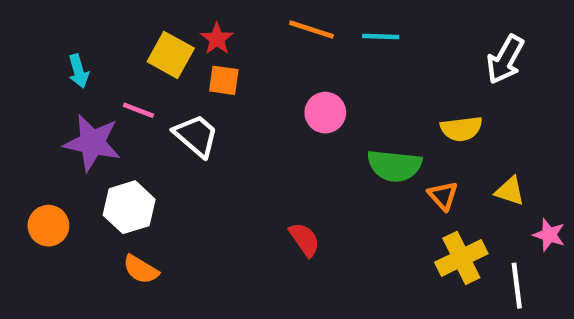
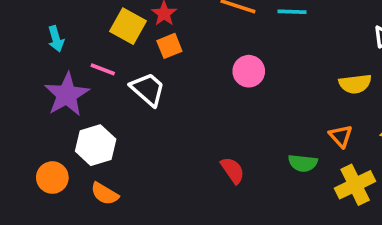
orange square: (224, 80) -> (169, 46), turned -30
purple star: (92, 143) -> (67, 95), turned 30
green semicircle: (394, 166) -> (303, 163), moved, size x0.7
orange circle: (48, 226) -> (52, 178), moved

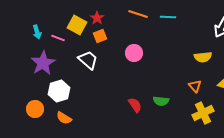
pink line: (103, 69) -> (58, 38), moved
pink circle: (249, 71) -> (134, 53), moved
green semicircle: (303, 163) -> (161, 101), moved

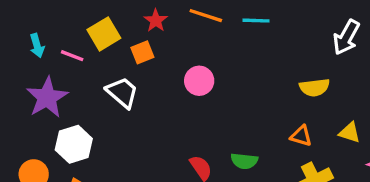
red star: (97, 18) -> (156, 21), moved
yellow square: (77, 25) -> (104, 34), turned 30
orange triangle: (195, 86) -> (301, 136), turned -32

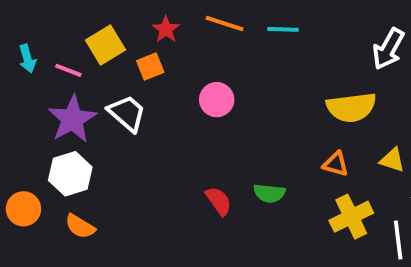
yellow semicircle: (314, 87) -> (351, 107), size x1.4
purple star: (47, 97) -> (72, 119), moved

